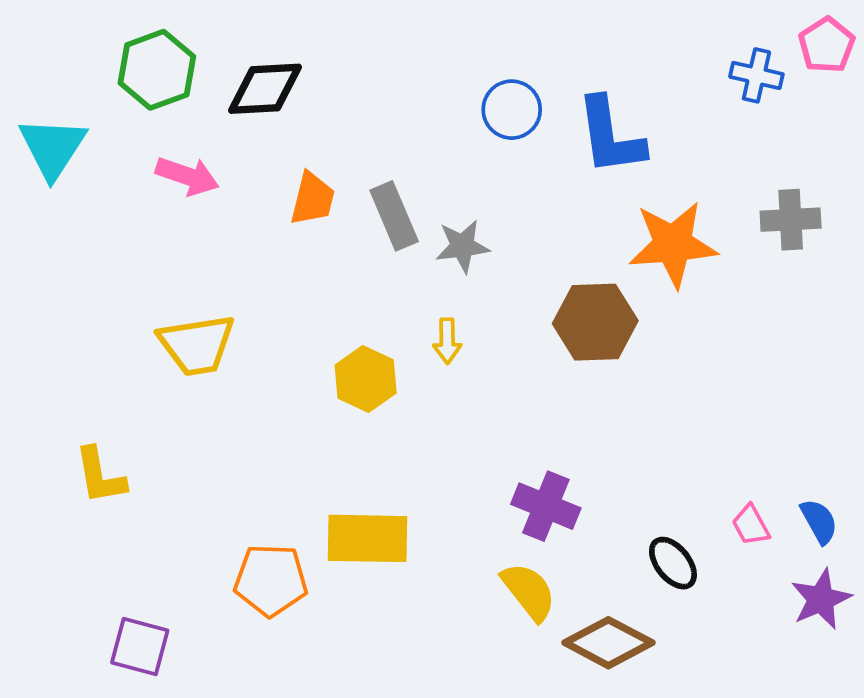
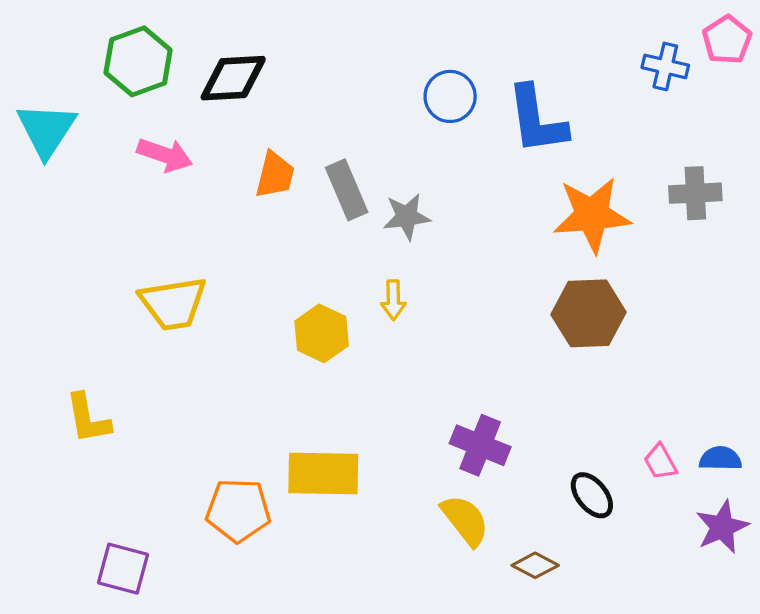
brown hexagon: (595, 322) -> (589, 313), moved
blue semicircle: (819, 521) -> (720, 459), turned -60
brown diamond: (608, 643) -> (535, 565), size x0.6

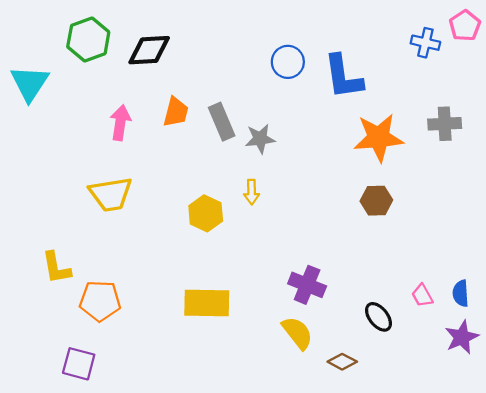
pink arrow: (165, 155) -> (120, 123), moved, turned -100
brown hexagon: (589, 313) -> (376, 201), size x0.7
blue semicircle: (720, 459) -> (461, 293), turned -95
orange pentagon: (238, 510) -> (100, 301), moved

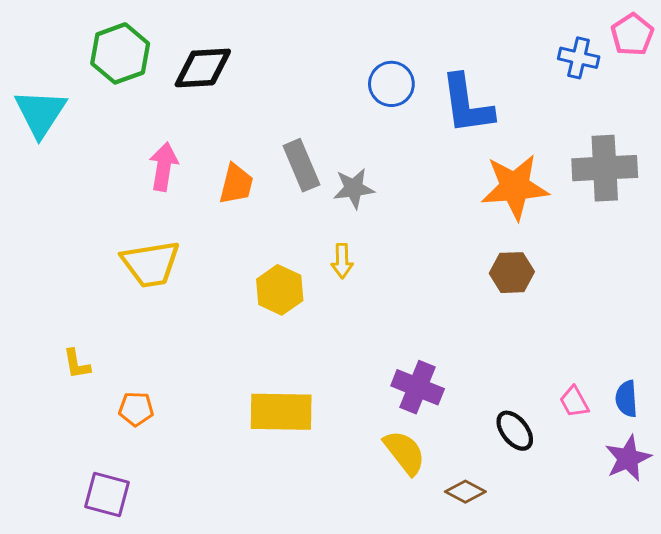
orange trapezoid: (176, 112) -> (236, 184), moved
gray cross: (445, 124) -> (605, 168), size x1.4
yellow L-shape: (56, 268) -> (77, 364), size x0.7
orange pentagon: (100, 301) -> (136, 409), size x0.6

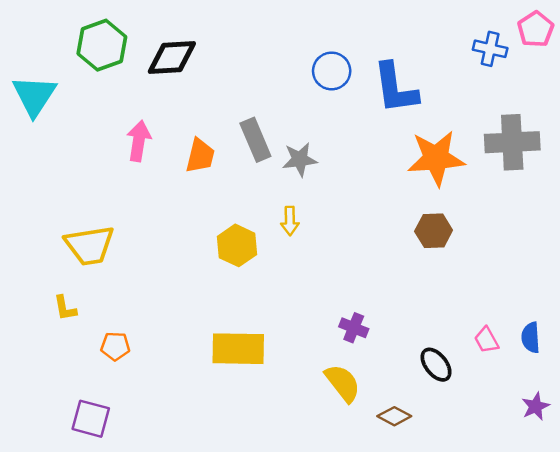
yellow trapezoid: (151, 264) -> (90, 245), moved
purple cross: (418, 387) -> (354, 328), size x0.7
purple star: (628, 458) -> (536, 406), moved, size x0.7

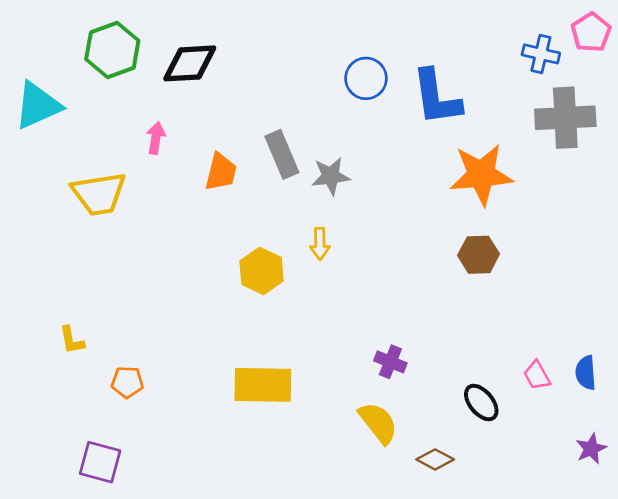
cyan triangle: (34, 96) -> (38, 105), turned 33
pink arrow: (139, 141) -> (156, 138), moved, size x0.7
gray cross: (512, 142) -> (565, 118), moved
yellow trapezoid: (90, 245) -> (99, 194), moved

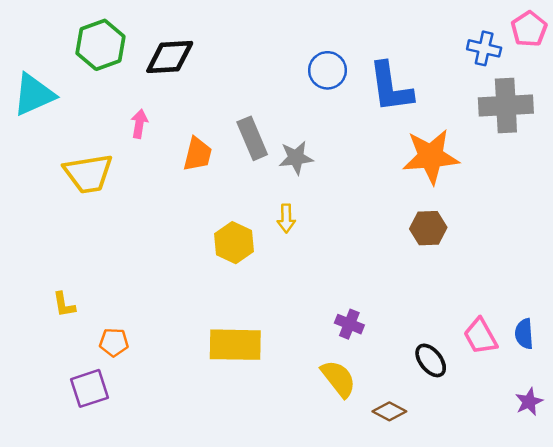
pink trapezoid: (537, 375) -> (480, 336), size x1.4
purple square: (100, 462) -> (90, 388), moved, turned -33

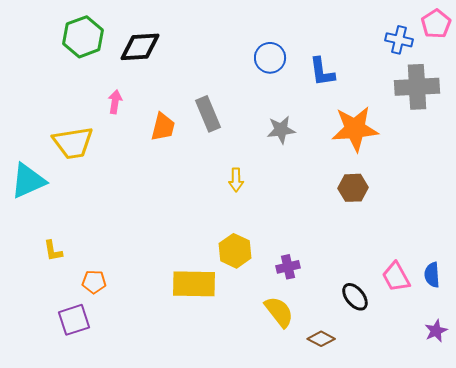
blue L-shape: (391, 87) -> (322, 72), size x0.7
cyan triangle: (34, 95) -> (28, 181), moved
gray star: (296, 158) -> (281, 130), moved
yellow hexagon: (234, 243) -> (235, 251), moved
purple cross: (349, 324) -> (288, 267), turned -35

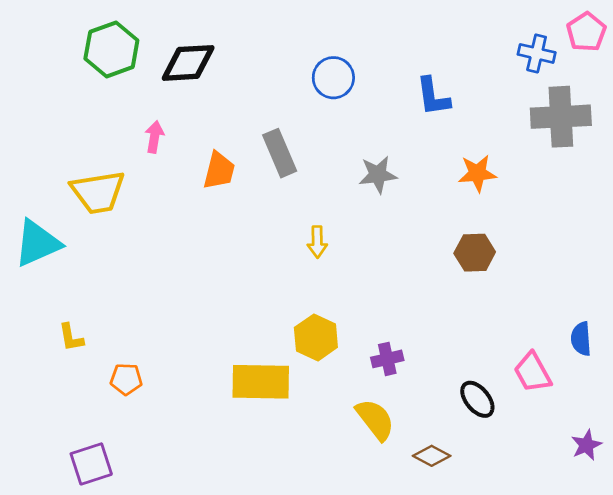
blue circle: (270, 58) -> (333, 78), moved
orange star: (355, 129) -> (477, 173), size x0.6
blue semicircle: (432, 275) -> (581, 339), moved
purple square: (74, 320) -> (91, 464), moved

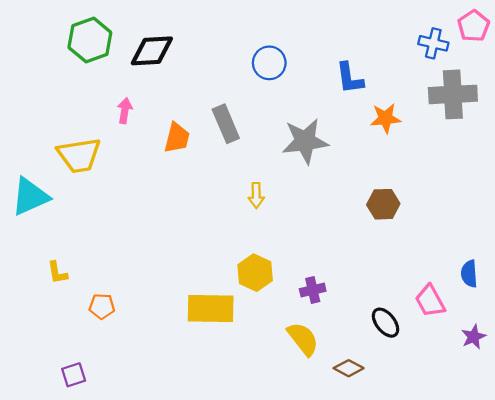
orange star: (477, 173) -> (386, 118), moved
gray star: (378, 175) -> (305, 141), size x1.5
purple star: (586, 445) -> (474, 337), moved
purple square: (91, 464) -> (74, 375), size x0.7

